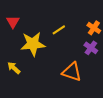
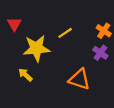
yellow arrow: (14, 68) -> (25, 75), moved

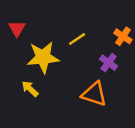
purple cross: (100, 53) -> (109, 63), moved

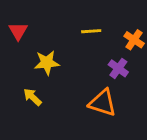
yellow line: (77, 39) -> (91, 31), moved, turned 30
yellow star: (43, 57) -> (47, 63), size x0.7

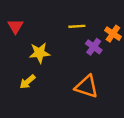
purple cross: (118, 68) -> (94, 47), moved
yellow arrow: (32, 97) -> (27, 82), turned -84

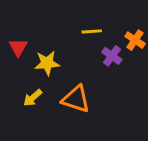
red triangle: (15, 26) -> (18, 47), moved
orange triangle: (86, 87) -> (76, 99), moved

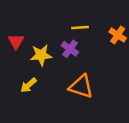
purple cross: (112, 56) -> (70, 49), moved
orange triangle: (76, 99) -> (81, 86), moved

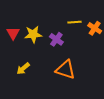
yellow line: (80, 27) -> (75, 22), moved
yellow star: (41, 55) -> (33, 34), moved

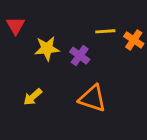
red triangle: (13, 33) -> (16, 26), moved

